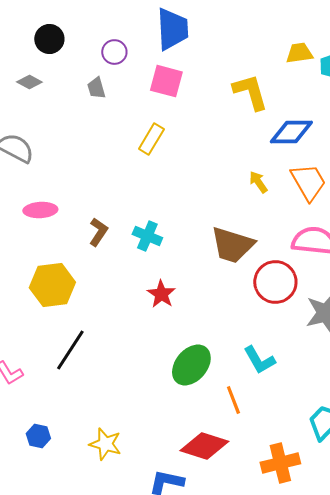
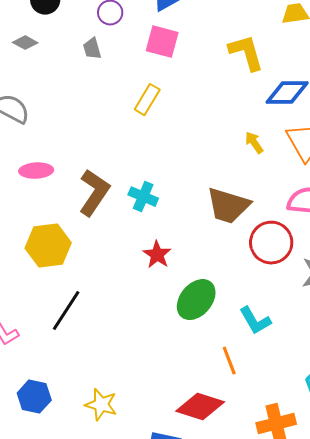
brown L-shape: (98, 232) -> (94, 193), size x1.6
green ellipse: (191, 365) -> (196, 300), moved
blue hexagon: (38, 436) -> (34, 397), size x1.4

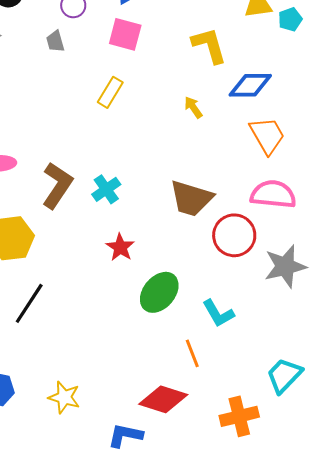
yellow arrow: (254, 143) -> (193, 107), moved
cyan cross: (143, 197) -> (106, 189), turned 32

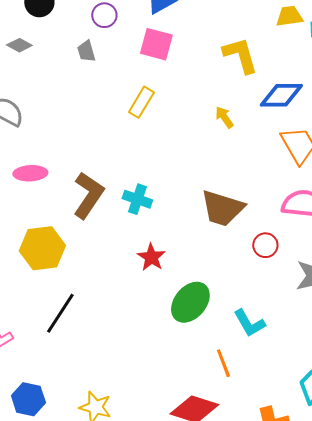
cyan cross: (106, 189) -> (137, 199), turned -36
red circle: (234, 235) -> (265, 245), size x0.6

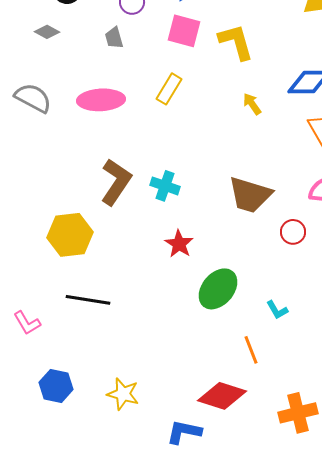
yellow L-shape: (240, 55) -> (236, 42), moved
pink ellipse: (30, 173) -> (101, 100), moved, size x1.4
black line: (60, 313) -> (88, 300), turned 66
cyan L-shape: (249, 323) -> (277, 310), size x0.7

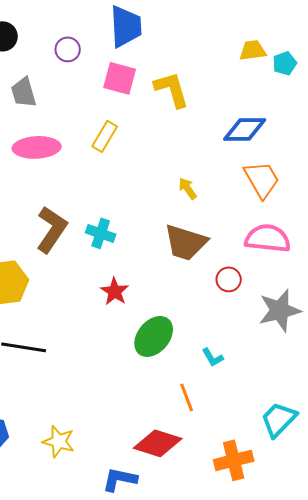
gray trapezoid: (114, 38) -> (24, 92), moved, size x1.4
yellow arrow: (252, 104) -> (188, 188), moved

